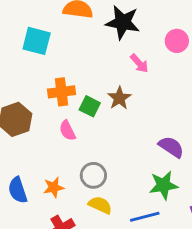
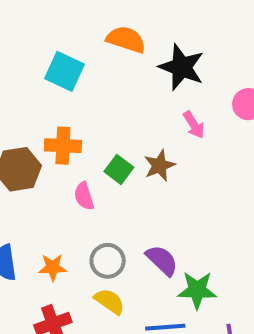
orange cross: (62, 92) -> (63, 146), moved
purple semicircle: (171, 147) -> (162, 260), moved

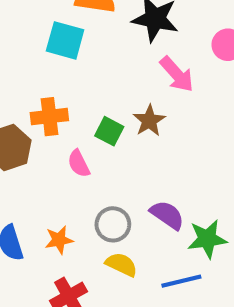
cyan square: (64, 71) -> (65, 40), moved
pink arrow: (194, 125) -> (177, 74), size x1.4

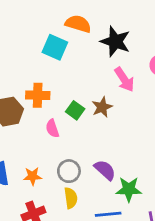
yellow semicircle: (121, 264) -> (71, 198), turned 48

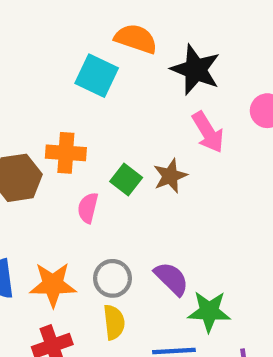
pink semicircle: (52, 128) -> (88, 208), turned 30
orange star: (32, 176) -> (53, 285), size x1.5

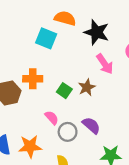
pink semicircle: (88, 208) -> (52, 118), moved, turned 128
gray circle: (112, 278) -> (68, 132), moved
purple semicircle: (171, 279) -> (91, 125), moved

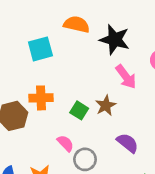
cyan square: (46, 38) -> (40, 49), moved, turned -35
purple semicircle: (91, 125) -> (128, 143), moved

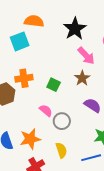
orange semicircle: (77, 24) -> (34, 21), moved
black star: (115, 40) -> (75, 29), turned 30
brown star: (106, 106) -> (82, 78), moved

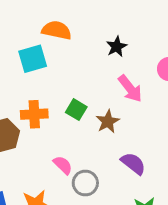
black star: (75, 29) -> (117, 47), size x0.6
brown star: (82, 78) -> (108, 122), moved
green square: (54, 85) -> (76, 110), moved

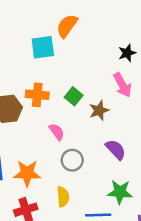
orange semicircle: (57, 30) -> (67, 26), turned -75
black star: (117, 47) -> (127, 53), moved
pink semicircle: (63, 165) -> (57, 132), moved

